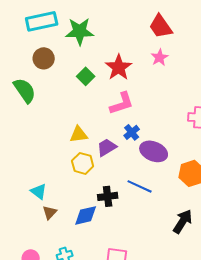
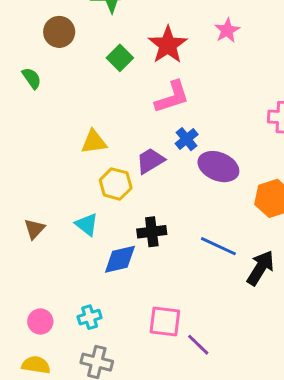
green semicircle: (25, 90) -> (32, 78), size x0.6
yellow triangle: (79, 134) -> (94, 142), moved
blue line: (140, 186) -> (218, 246), moved
cyan triangle: (39, 191) -> (87, 224), moved
brown triangle: (50, 212) -> (35, 229), moved

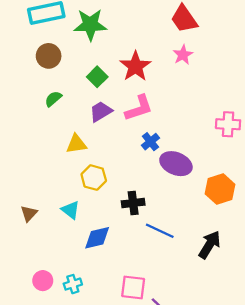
green semicircle: (32, 78) -> (53, 99), moved, turned -96
purple trapezoid: (150, 161) -> (101, 111), moved
black cross: (152, 232) -> (133, 203), moved
blue line: (218, 246) -> (160, 231), moved
pink circle: (40, 321) -> (43, 281), moved

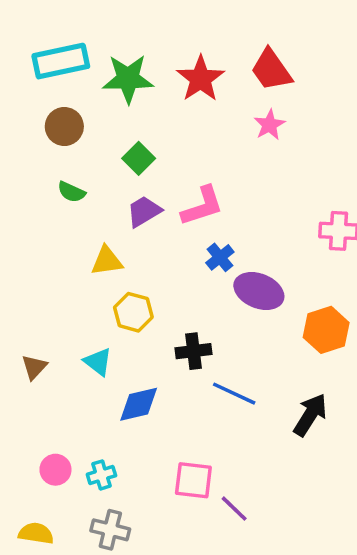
red star: (135, 66) -> (201, 79), moved
green semicircle: (53, 99) -> (71, 192), turned -114

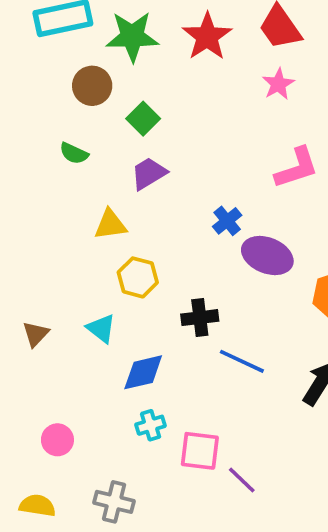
brown circle: (64, 126) -> (92, 86), moved
pink L-shape: (202, 206) -> (297, 168), moved
cyan cross: (101, 475) -> (151, 425), moved

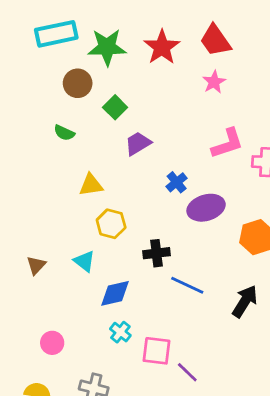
purple trapezoid: (149, 173) -> (138, 143), moved
purple ellipse: (267, 256) -> (206, 208), turned -39
cyan cross: (151, 425) -> (120, 332), turned -35

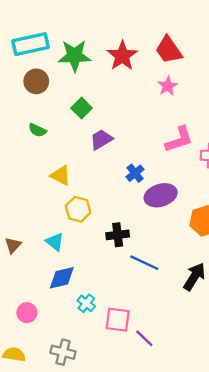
brown circle: (78, 83) -> (36, 81), moved
yellow triangle: (91, 185) -> (61, 176), turned 35
blue diamond: (115, 293) -> (62, 278), moved

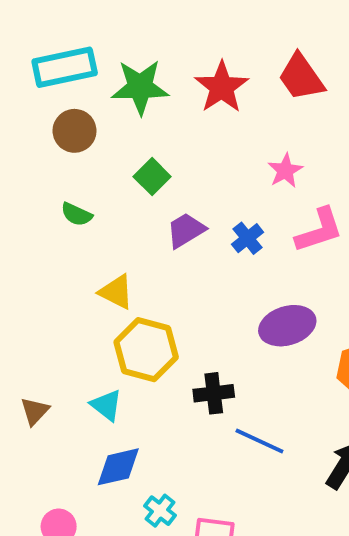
pink star: (168, 86) -> (285, 171), moved
blue cross: (135, 173) -> (248, 238), moved
yellow hexagon: (78, 209) -> (146, 350), size x1.4

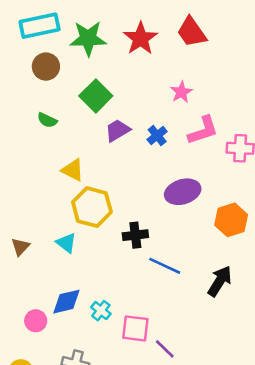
green square: (152, 177) -> (96, 96), size x1.4
blue diamond: (118, 467) -> (66, 302), moved

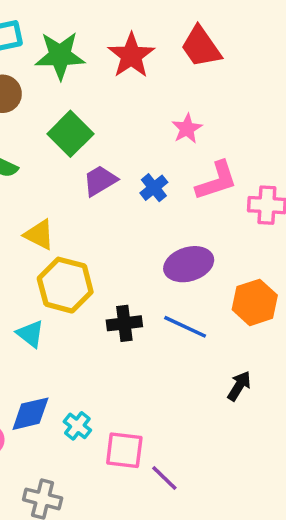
blue line: (165, 266) -> (185, 327), moved
black arrow: (220, 281) -> (239, 386), size x0.7

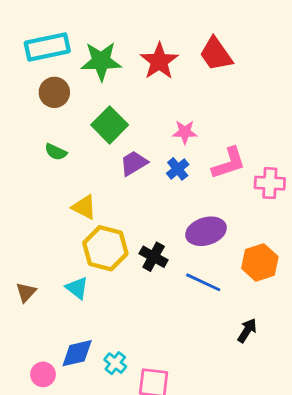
pink star: (187, 129) -> (185, 132), moved, turned 30
black cross: (124, 323) -> (154, 257), moved, turned 36

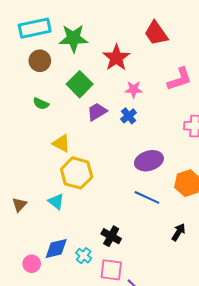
red star: (159, 61) -> (116, 58), moved
pink L-shape: (229, 163) -> (180, 79), moved
black cross: (154, 257) -> (111, 236), moved

